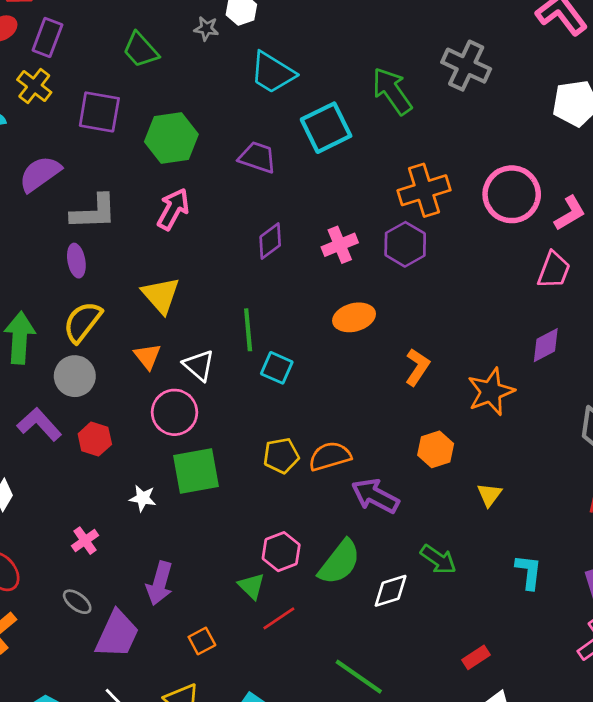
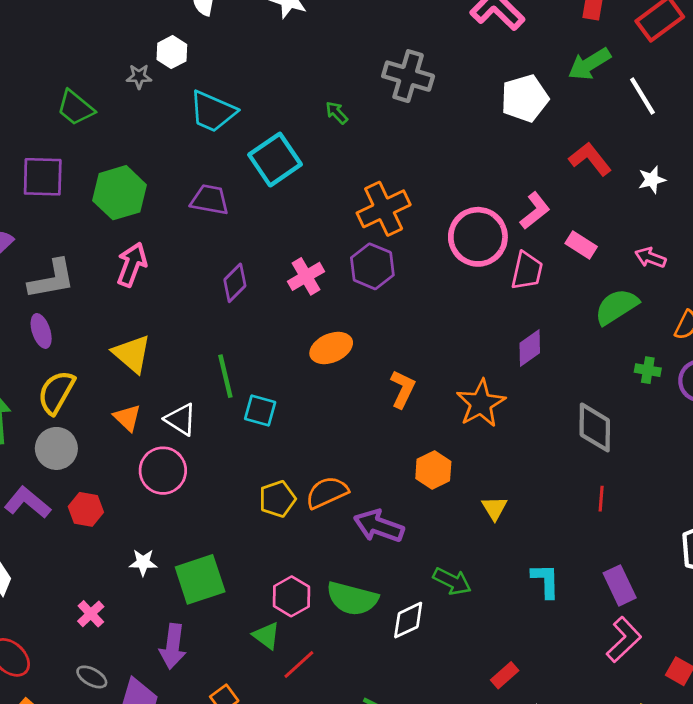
green arrow: (392, 91) -> (337, 113), size x0.5
pink circle: (512, 194) -> (478, 237), moved
green square: (196, 471) -> (200, 579), moved
green semicircle: (339, 562) -> (352, 599), turned 75

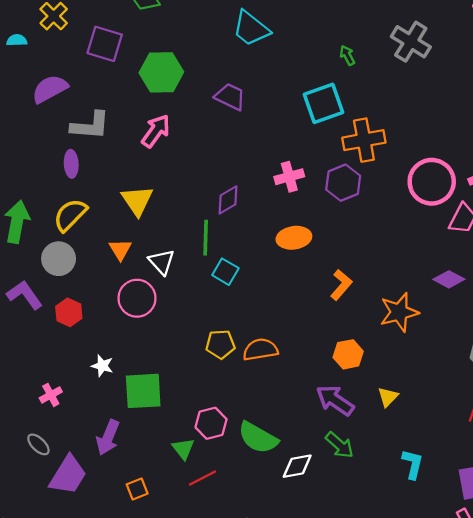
cyan square: (275, 160) -> (323, 103), moved
purple diamond: (235, 283) -> (228, 200), moved
purple diamond: (530, 348) -> (449, 279), turned 48
purple arrow: (379, 526) -> (335, 400), moved

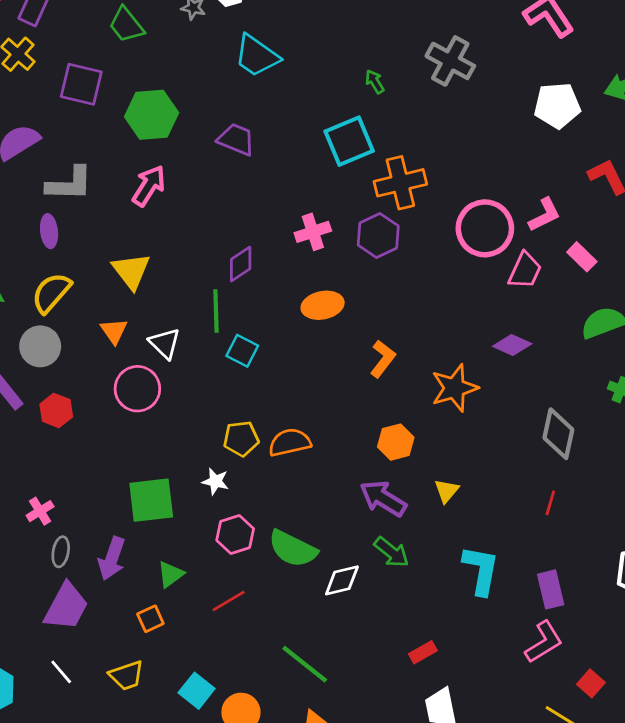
white star: (102, 366) -> (215, 481), moved
gray ellipse: (38, 444) -> (61, 552), moved, turned 60
green triangle: (183, 449) -> (171, 574), moved, turned 35
cyan L-shape: (413, 464) -> (481, 570), size x1.4

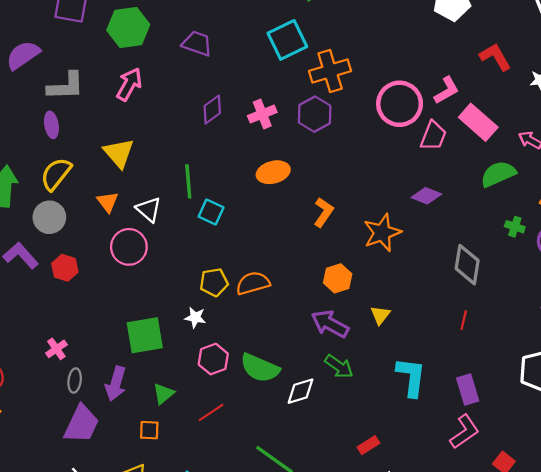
pink rectangle: (582, 257) -> (478, 122), size x1.6
purple diamond: (241, 264) -> (212, 110), moved
orange square: (150, 619) -> (149, 430), turned 30

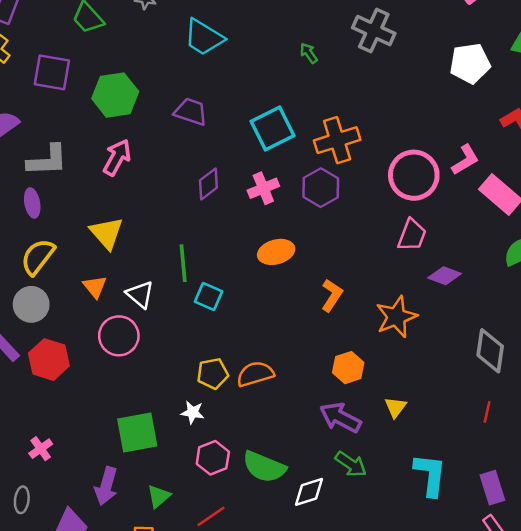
cyan square: (287, 40) -> (273, 128), moved
pink trapezoid: (433, 136) -> (412, 235), moved
red hexagon: (65, 268) -> (49, 360), size x1.4
gray ellipse: (75, 380) -> (22, 500), moved

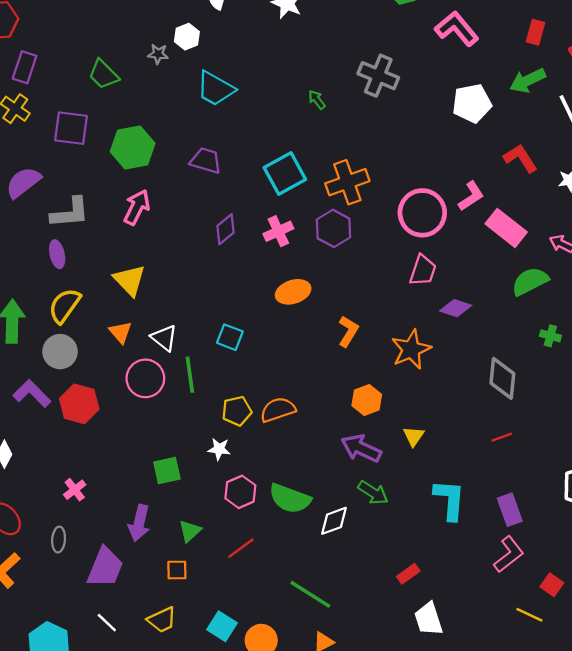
green line: (183, 263) -> (190, 375), moved
red line: (487, 412) -> (502, 437), turned 60
green square: (137, 433) -> (167, 471), size x0.7

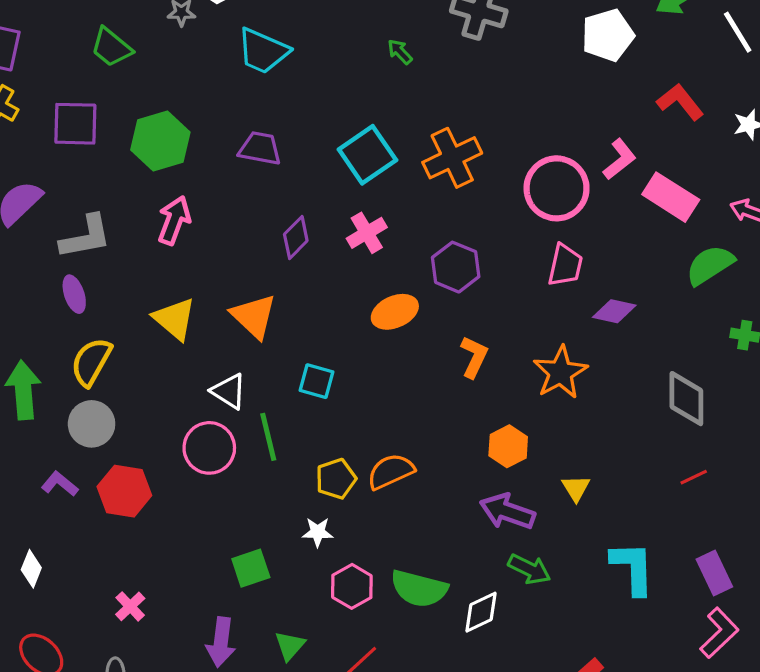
purple hexagon: (333, 228) -> (456, 267), moved
orange triangle: (121, 332) -> (254, 316), moved, size x1.5
purple L-shape: (32, 394) -> (60, 484), size x0.7

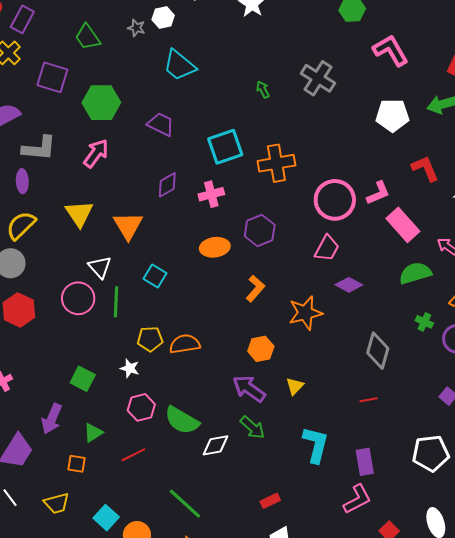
green square: (251, 568) -> (83, 379), turned 30

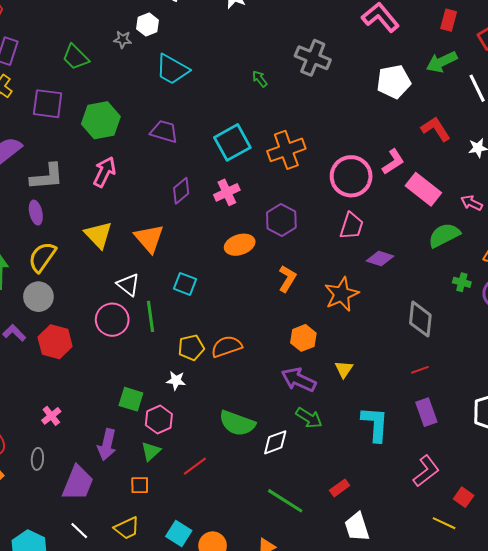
pink hexagon: (141, 407) -> (159, 420), moved
purple rectangle: (365, 462) -> (426, 412), moved
green line: (185, 504) -> (285, 501), moved

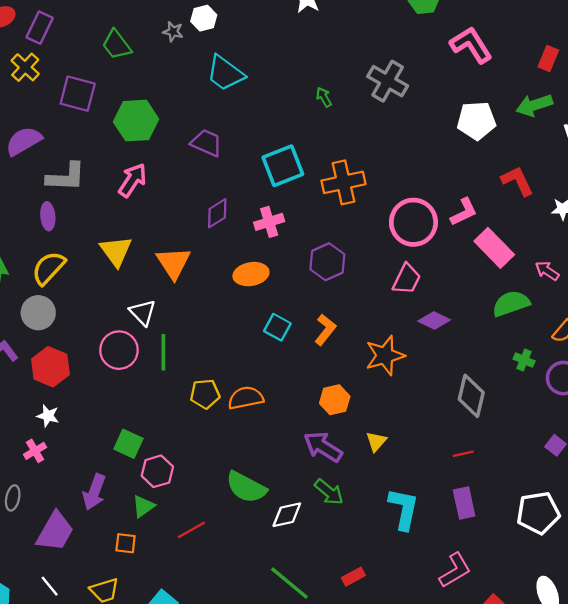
orange ellipse: (240, 245) -> (251, 274), moved
cyan square: (185, 284) -> (277, 327), moved
white star: (176, 381) -> (48, 416), moved

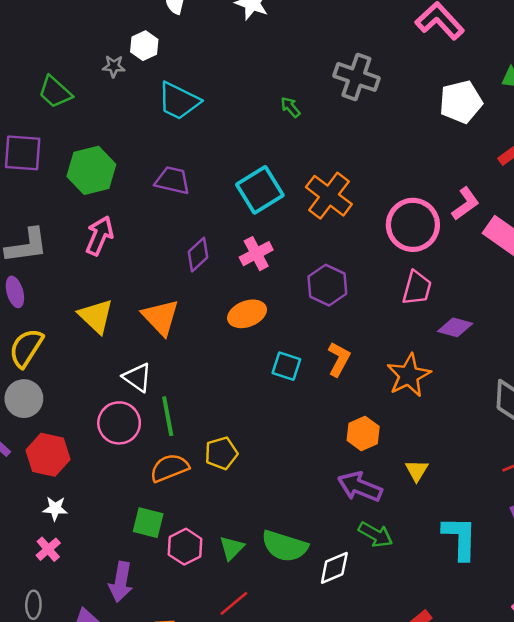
orange cross: (343, 182) -> (329, 196), turned -30
orange semicircle: (246, 398) -> (169, 468), moved
green triangle: (143, 506) -> (232, 548), moved

